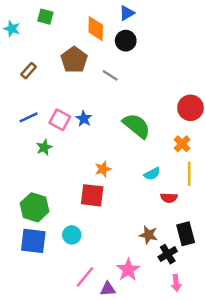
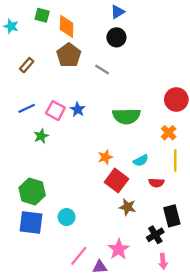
orange diamond: (96, 29) -> (67, 26), moved
green semicircle: (136, 126) -> (126, 116), turned 140
orange star: (103, 169) -> (105, 157), moved
red square: (92, 195) -> (116, 180), moved, turned 30
brown star: (148, 235) -> (128, 207), moved

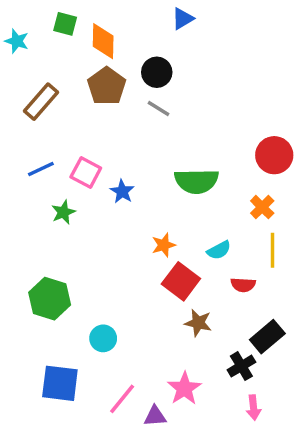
black circle: (116, 37) -> (157, 72), moved
brown rectangle: (27, 65) -> (41, 102), size x1.5
blue star: (78, 109) -> (122, 191), moved
black rectangle: (172, 216) -> (267, 337), turned 65
blue square: (31, 223) -> (60, 383), moved

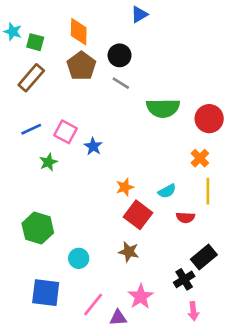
green square: (65, 24) -> (35, 42), moved
green semicircle: (196, 181) -> (163, 108), moved
brown star: (198, 323) -> (129, 252), moved

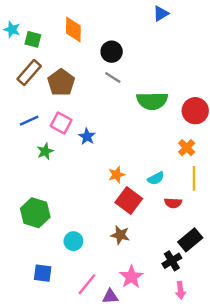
blue triangle: (139, 14) -> (161, 14), moved
brown pentagon: (81, 66) -> (61, 82), moved
blue square: (46, 293) -> (43, 273), size x0.7

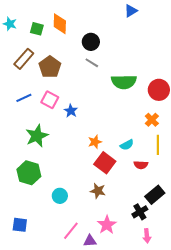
green square: (33, 39) -> (37, 29), moved
green star: (45, 151) -> (37, 136), moved, size x1.6
blue square: (43, 273) -> (20, 225), moved

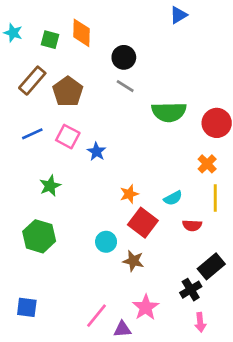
green star: (37, 136) -> (50, 186), size x0.7
cyan circle: (60, 196) -> (106, 242), moved

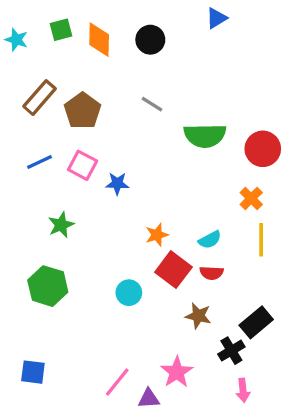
green square: (50, 40) -> (61, 30), moved, turned -30
black circle: (124, 57) -> (150, 40), moved
blue star: (96, 152) -> (117, 184), turned -30
red semicircle: (192, 225) -> (212, 273), moved
brown star: (133, 261) -> (198, 316), moved

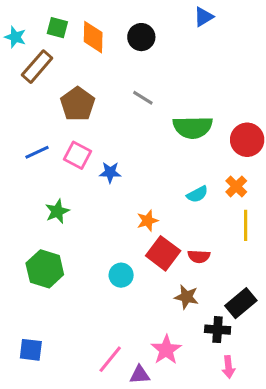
green square: (61, 30) -> (57, 28), turned 30
brown rectangle: (40, 98) -> (37, 67), moved
cyan semicircle: (210, 240) -> (197, 194), moved
black cross: (231, 351) -> (218, 330), turned 35

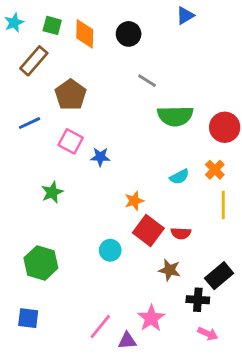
cyan star: (15, 37) -> (14, 23), moved, turned 30
gray line: (143, 98) -> (147, 81), moved
blue line: (37, 152) -> (30, 123), moved
green hexagon: (45, 269) -> (41, 263), moved
pink arrow: (228, 367) -> (208, 334), turned -60

